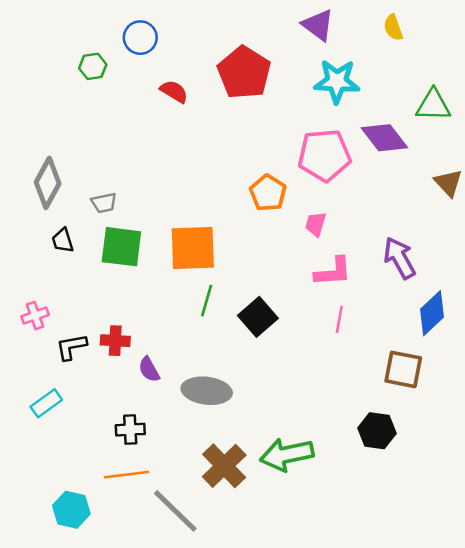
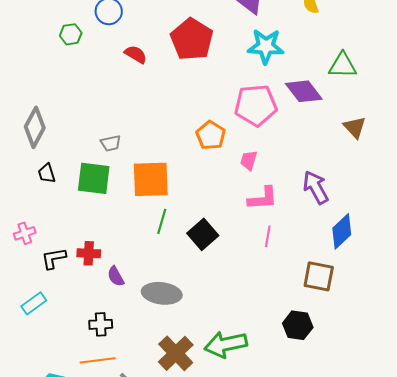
gray trapezoid: (104, 203) -> (111, 143), moved

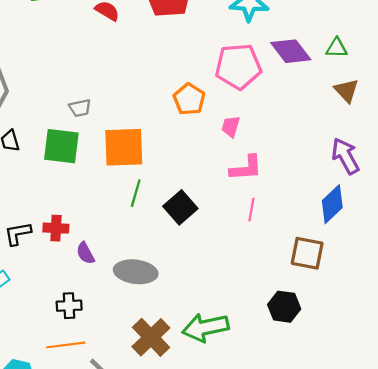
green triangle: (343, 65) -> (337, 48), moved, size x0.7
purple arrow: (316, 187) -> (345, 156), moved

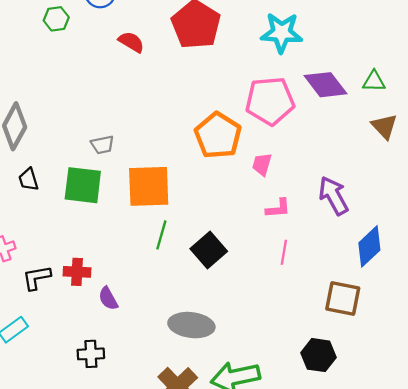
orange pentagon: (189, 99) -> (218, 136), size x1.4
purple arrow: (345, 156) -> (334, 196), moved
pink L-shape: (246, 168) -> (278, 208), size x0.7
gray ellipse: (136, 272) -> (191, 325), moved

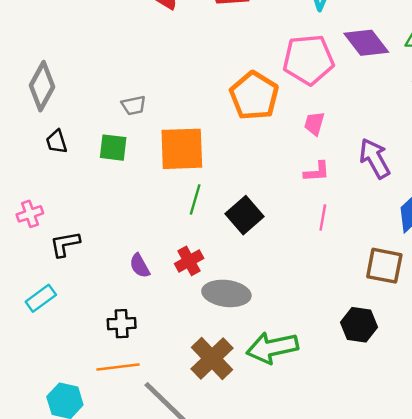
pink trapezoid: (262, 164) -> (314, 123), moved
green square: (83, 185) -> (113, 148), size x0.7
red cross: (77, 272) -> (189, 261), moved, turned -32

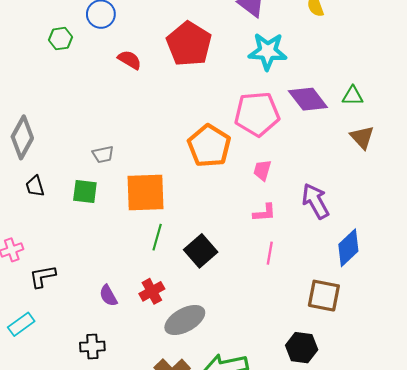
gray ellipse: (226, 293) -> (185, 320), turned -36

